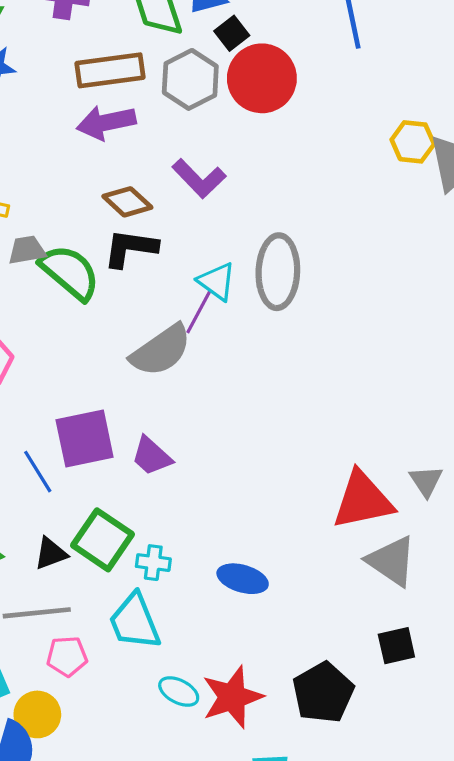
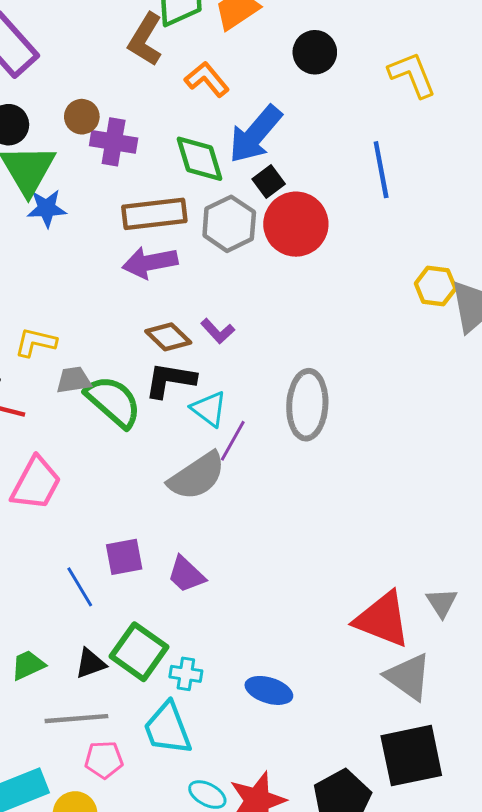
purple L-shape: (199, 179) -> (218, 331), moved, size x0.7
cyan triangle: (217, 281) -> (209, 409), moved
purple square: (85, 438) -> (124, 557), size x0.7
red triangle: (363, 500) -> (382, 619), turned 32
black square: (396, 646) -> (411, 756), size x1.8

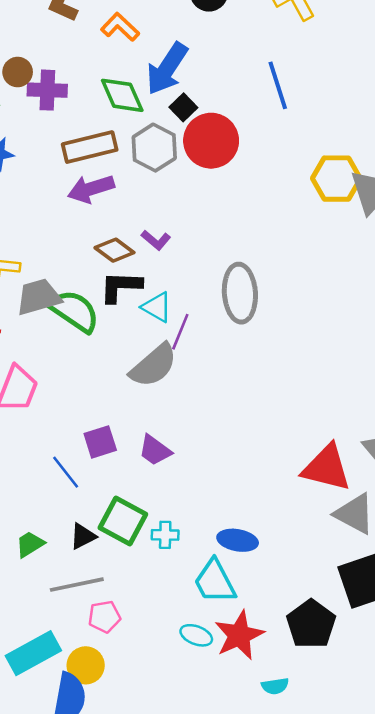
yellow hexagon: (436, 286) -> (336, 179), size x1.4
gray trapezoid: (74, 380) -> (39, 297), size x1.5
cyan trapezoid: (167, 729) -> (215, 581), moved

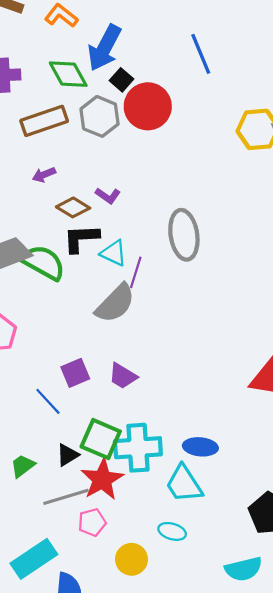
purple arrow: (91, 189) -> (44, 175), moved, size x0.6
cyan cross: (165, 535) -> (138, 448), size x2.0
red star: (239, 635) -> (102, 479), moved
yellow circle: (86, 665) -> (132, 559), moved
cyan semicircle: (275, 686) -> (244, 569), size x1.6

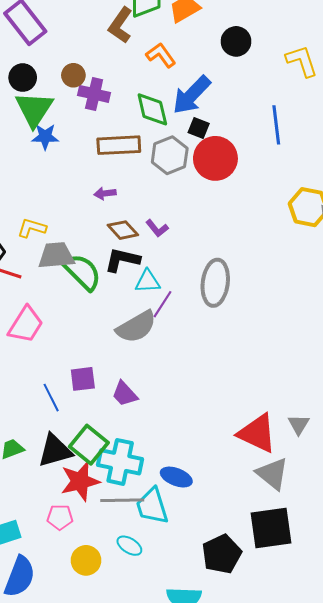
black square: (122, 80) -> (199, 128), turned -35
cyan triangle: (114, 253) -> (148, 281), turned -44
black triangle: (67, 455) -> (55, 451), size x1.6
gray line: (66, 497) -> (122, 500), moved

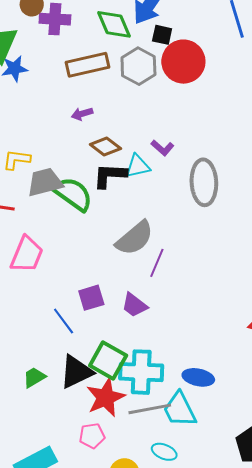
purple L-shape: (157, 228) -> (162, 148), moved
cyan triangle: (148, 281) -> (138, 166), moved
purple line: (163, 304) -> (157, 263), moved

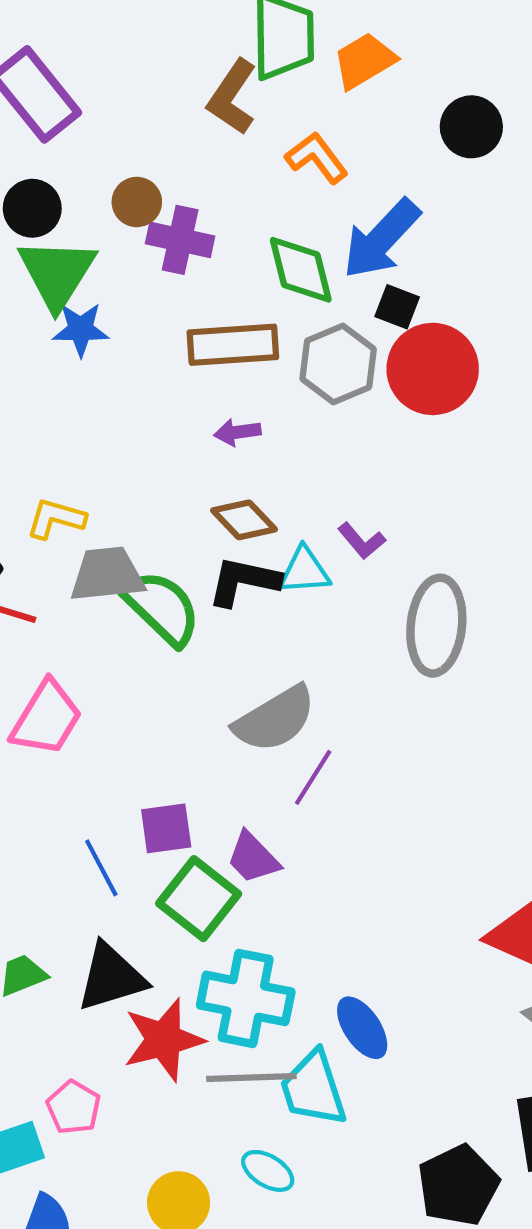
purple arrow: (82, 114) -> (237, 432), moved
green square: (108, 360) -> (199, 899), moved
blue ellipse: (198, 377) -> (362, 1028), turned 36
pink pentagon: (92, 436) -> (74, 1107), moved, turned 30

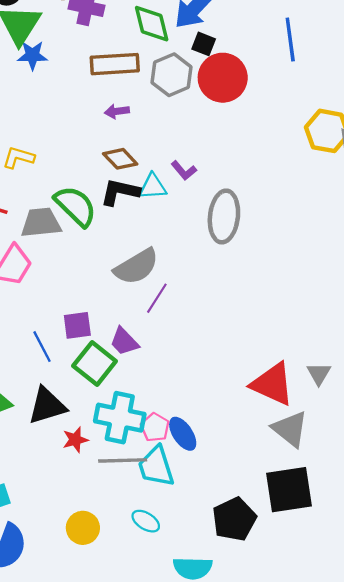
gray trapezoid: (107, 574) -> (41, 223), moved
red star: (164, 1040) -> (75, 440), size x0.6
pink pentagon: (74, 1107) -> (155, 427), moved
cyan ellipse: (268, 1171) -> (146, 521), moved

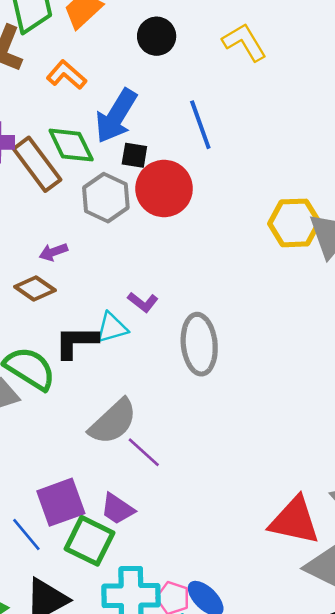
blue line: (290, 40) -> (200, 125), moved
brown rectangle: (115, 64) -> (37, 164), moved, turned 69
brown diamond: (120, 159) -> (35, 288), moved
purple line: (157, 298) -> (144, 452), turned -68
purple square: (77, 325) -> (61, 502), size x1.4

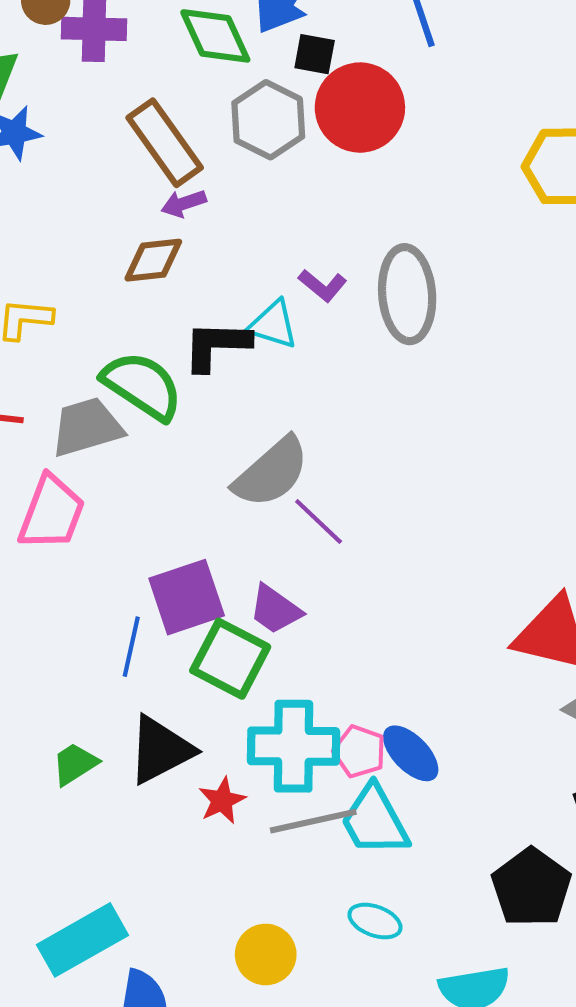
brown rectangle: (37, 164) -> (165, 143), moved
brown diamond: (35, 288) -> (153, 260), turned -42
cyan triangle: (112, 328) -> (273, 325), turned 32
gray ellipse: (199, 344) -> (407, 294), moved
blue line: (26, 535) -> (131, 647), turned 51

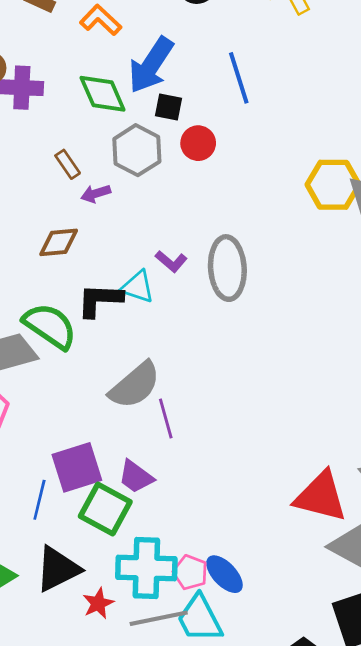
red circle: (360, 108) -> (198, 143), size x0.6
brown rectangle: (165, 143) -> (68, 164), size x0.5
purple arrow: (184, 203) -> (96, 194), moved
purple line: (319, 522) -> (166, 419), turned 30

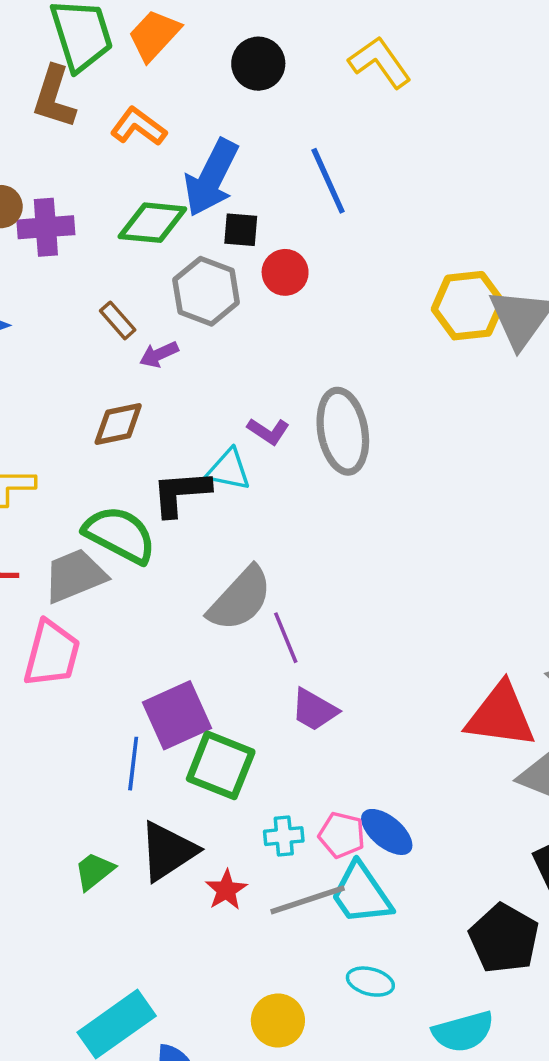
green diamond: (103, 94) -> (152, 223), turned -54
purple trapezoid: (136, 477) -> (314, 710), moved
cyan cross: (146, 568) -> (284, 836), size x0.5

